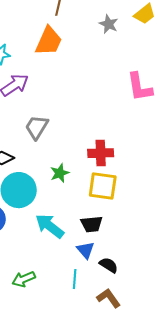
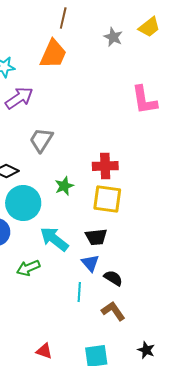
green arrow: (24, 279) -> (28, 268), moved

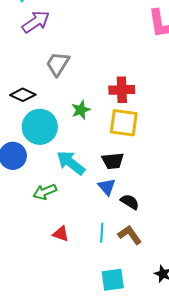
cyan line: (79, 292) -> (102, 233), moved
red triangle: (44, 351) -> (61, 234), moved

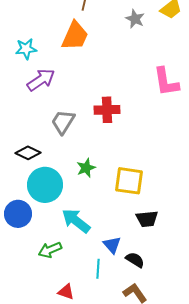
red cross: (122, 90) -> (107, 110), moved
black trapezoid: (113, 161) -> (147, 219), moved
cyan line: (102, 233) -> (98, 269), moved

